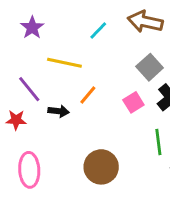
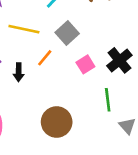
gray square: (150, 67) -> (67, 33), moved
black arrow: (59, 111) -> (19, 72), turned 84

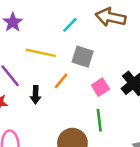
gray square: (67, 33) -> (83, 57), turned -30
green line: (108, 100) -> (99, 120), moved

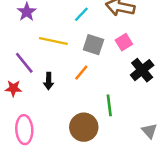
orange line: (61, 81) -> (81, 73), moved
pink square: (100, 87) -> (124, 42), moved

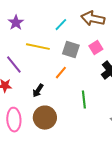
black arrow: (49, 81) -> (38, 91), moved, turned 32
brown circle: (84, 127) -> (45, 118), moved

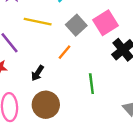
pink square: (96, 48) -> (105, 23), size x1.5
gray square: (71, 50) -> (76, 25), turned 30

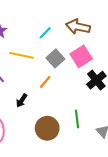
green line: (91, 84) -> (77, 119), moved
brown circle: (46, 105) -> (47, 128), moved

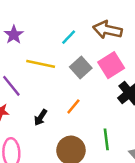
orange line: (45, 82) -> (73, 106), moved

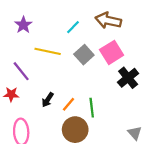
orange line: (73, 106) -> (69, 104), moved
green line: (106, 139) -> (92, 108), moved

